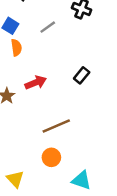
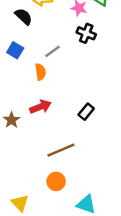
orange semicircle: (16, 48) -> (40, 72), moved
black rectangle: (82, 75) -> (86, 112), moved

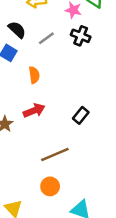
black semicircle: (24, 16) -> (17, 30), moved
gray line: (52, 51) -> (46, 38), moved

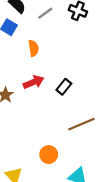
black rectangle: (81, 115) -> (64, 87), moved
brown line: (55, 155) -> (81, 124), moved

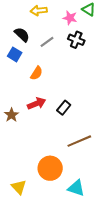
orange semicircle: (34, 48) -> (37, 73), turned 40
orange circle: (49, 155) -> (50, 168), size x1.5

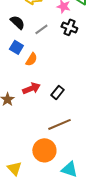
blue square: (15, 54) -> (16, 47), moved
brown line: (79, 141) -> (59, 124), moved

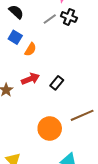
gray line: (41, 29) -> (50, 19), moved
brown line: (59, 124) -> (82, 115), moved
orange circle: (44, 150) -> (50, 128), moved

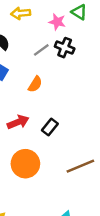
orange semicircle: (30, 49) -> (35, 84), moved
orange circle: (50, 128) -> (25, 164), moved

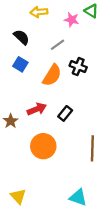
black cross: (65, 48) -> (78, 67), moved
orange semicircle: (35, 84) -> (52, 75), size x1.5
brown line: (80, 166) -> (92, 148), turned -65

